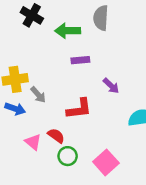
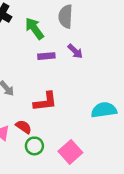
green arrow: (68, 31) -> (34, 28), turned 55
purple arrow: (111, 86) -> (75, 51), moved

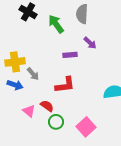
purple rectangle: (46, 56) -> (70, 55), moved

